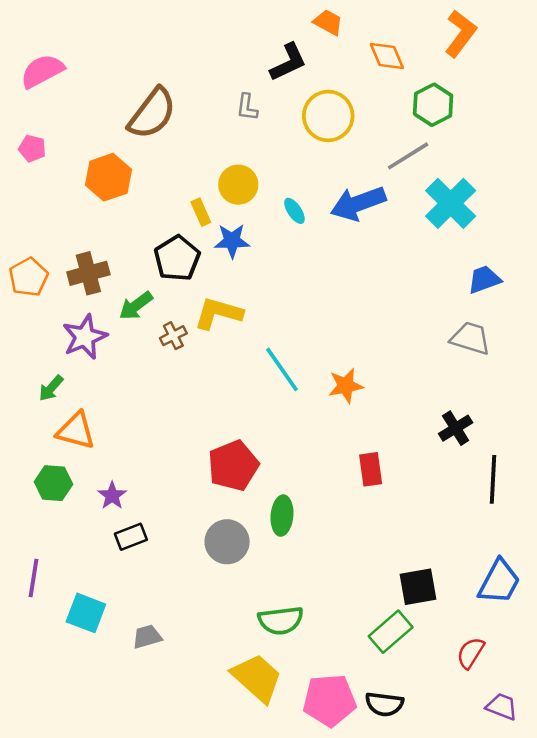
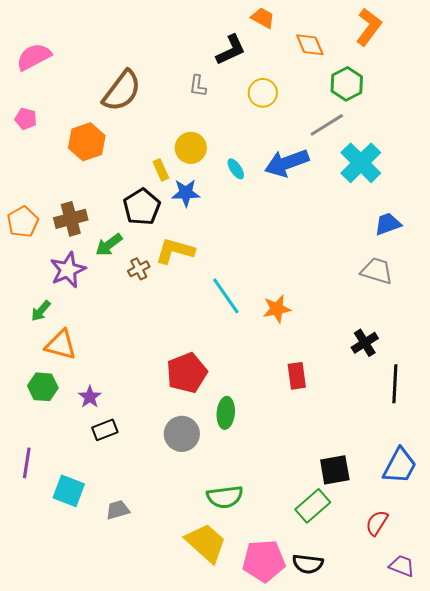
yellow circle: (328, 116) -> (263, 93), size x0.7

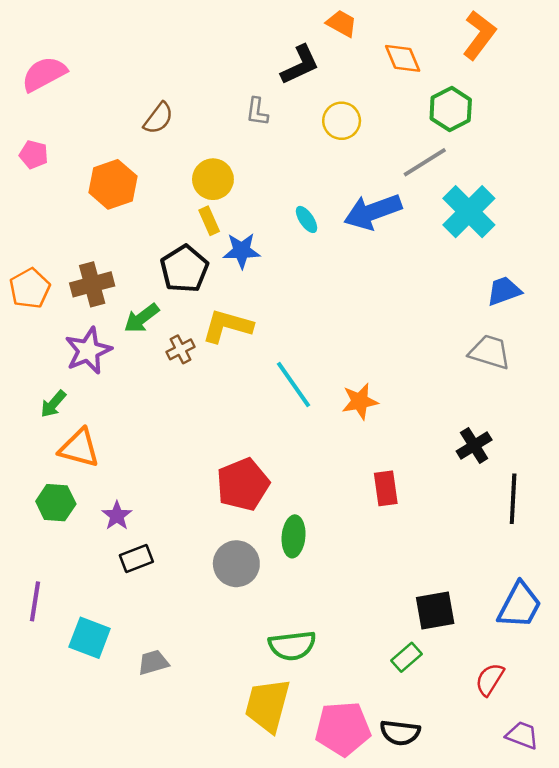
brown semicircle: (122, 91) -> (158, 118), size x0.6
yellow circle: (191, 148) -> (213, 179), moved
green rectangle: (313, 506) -> (407, 657), size x0.7
yellow trapezoid: (206, 543) -> (268, 705), turned -117

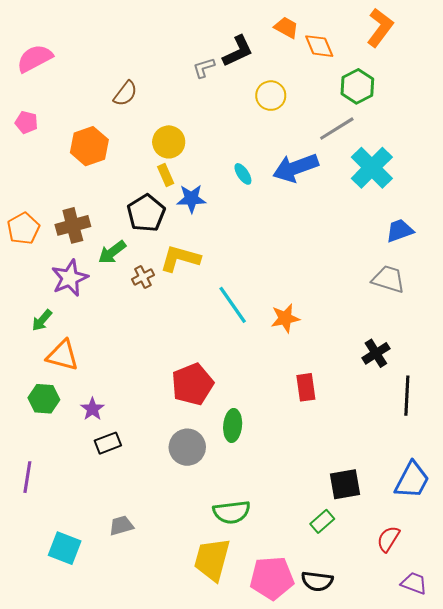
orange trapezoid: (342, 23) -> (286, 28), moved
gray L-shape: (257, 112) -> (204, 68), moved, turned 65
cyan square: (90, 638) -> (65, 548), moved

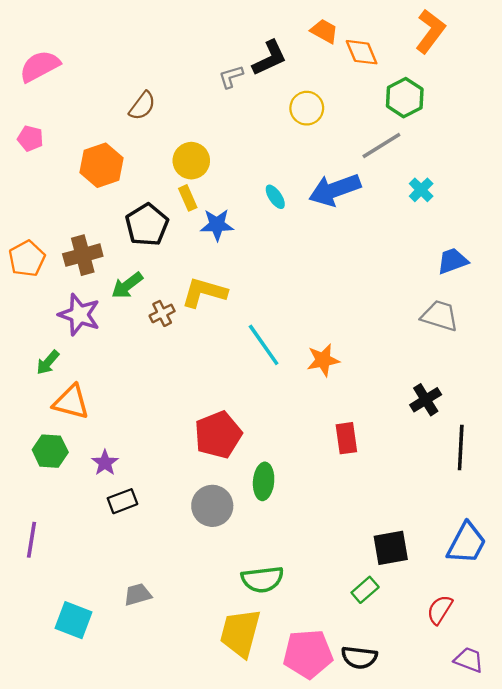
cyan cross: (372, 168) -> (421, 190), size x0.5
black pentagon: (146, 213) -> (147, 225), moved
purple star: (70, 278) -> (79, 315), turned -30

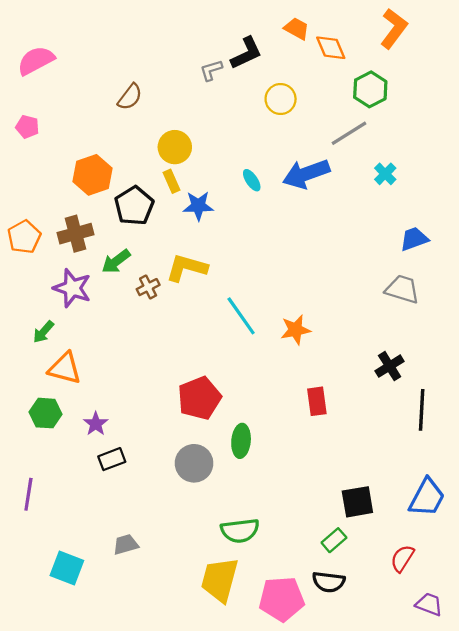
orange hexagon: (101, 165) -> (93, 175), moved
black semicircle: (359, 657) -> (329, 582), moved

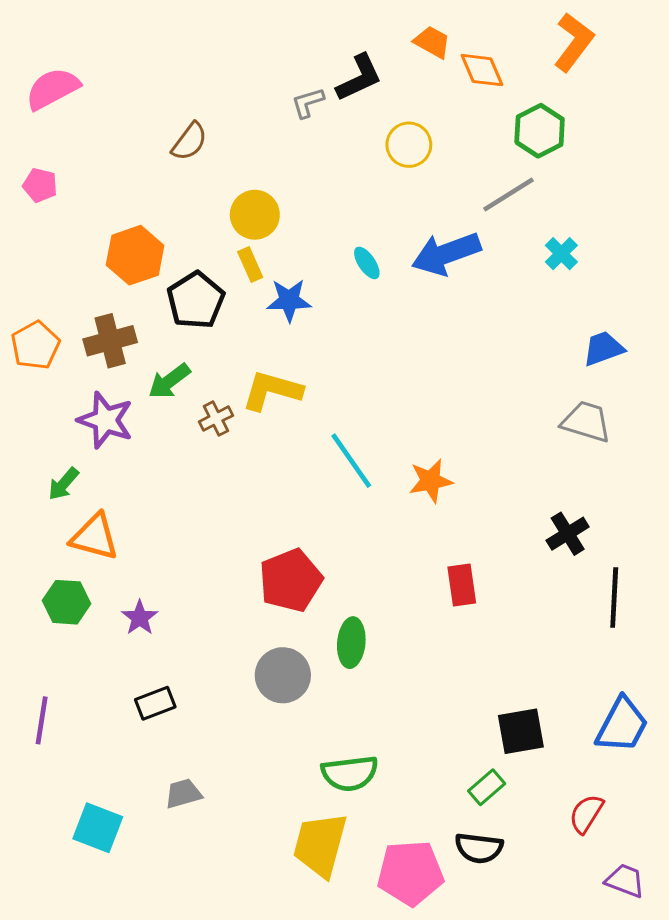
black rectangle: (112, 459) -> (155, 703), moved

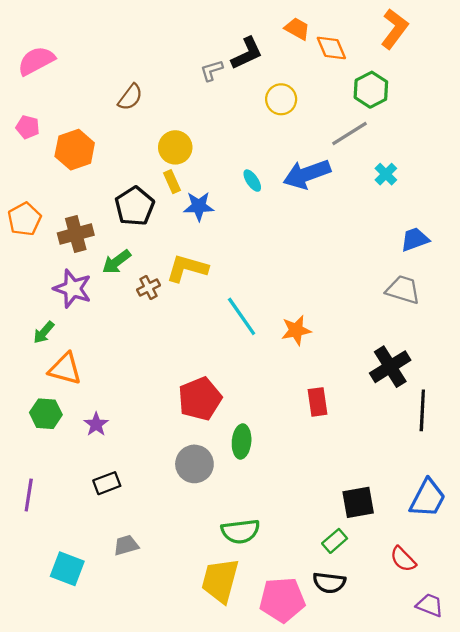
orange hexagon: (135, 255) -> (75, 150), moved
orange pentagon: (35, 345) -> (24, 219), moved
black cross: (568, 534) -> (390, 367), size x1.4
red semicircle: (586, 814) -> (403, 559), turned -76

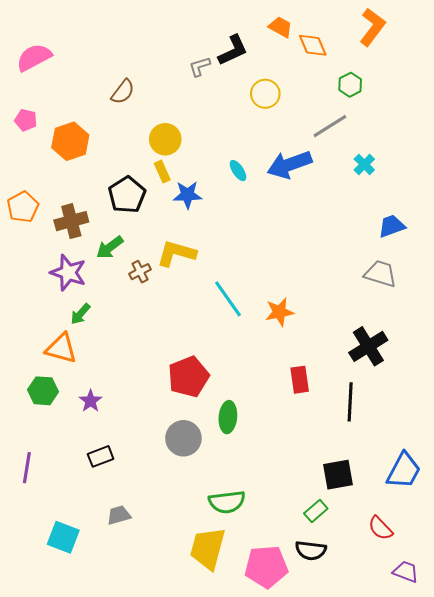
green hexagon: (371, 90) -> (350, 85), size x0.7
green arrow: (44, 332) -> (80, 314), moved
black line: (422, 410) -> (350, 402), moved

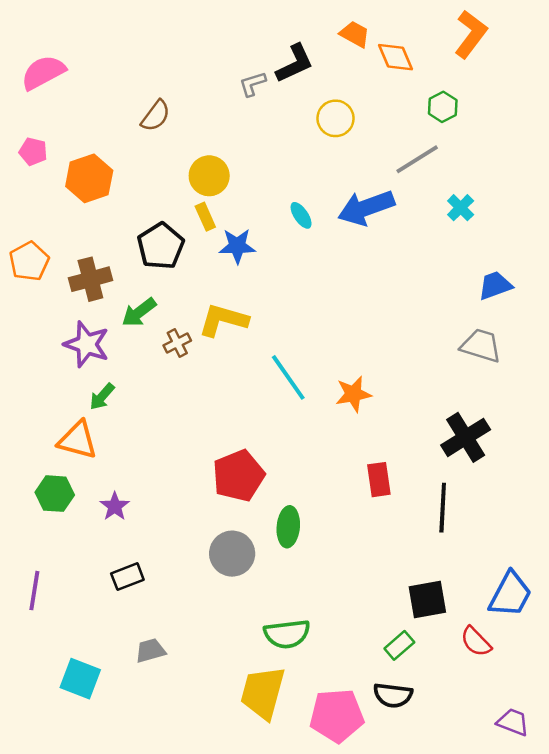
red semicircle: (380, 528) -> (476, 642), moved

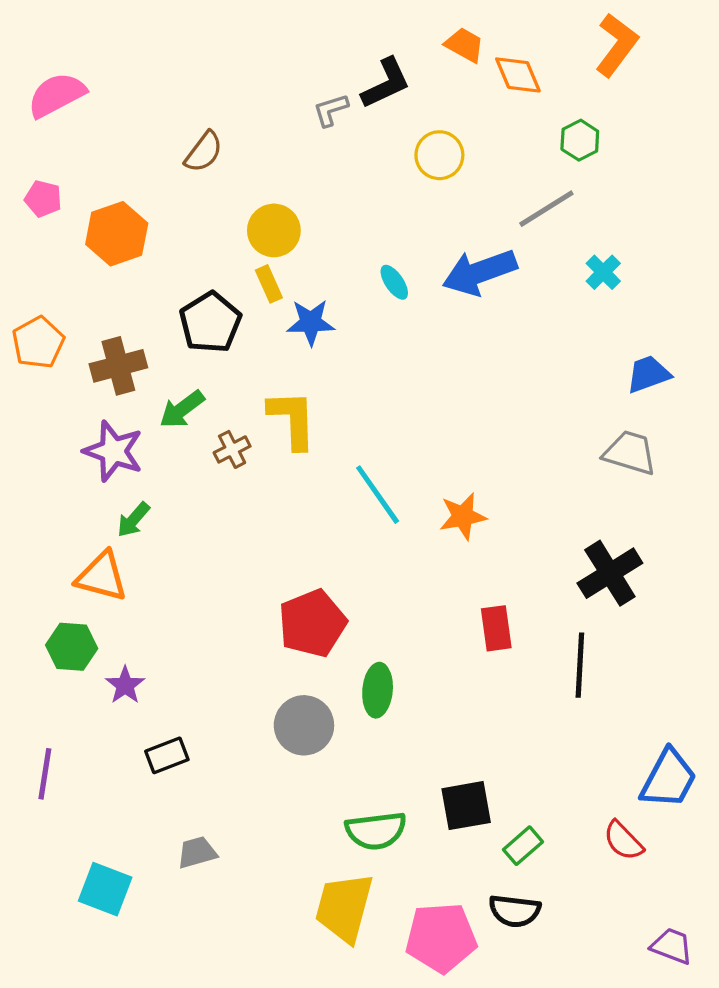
yellow L-shape: (223, 320) -> (292, 419), turned 72
purple star: (115, 506) -> (125, 685), moved
black square: (427, 600) -> (466, 806), moved

